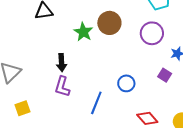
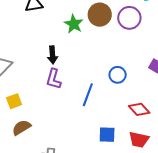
purple circle: (152, 33) -> (129, 18), moved

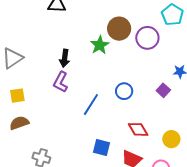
green star: (74, 24) -> (100, 45), moved

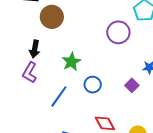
brown circle: (119, 29) -> (52, 17), moved
green star: (100, 45) -> (71, 62), moved

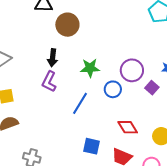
purple circle: (118, 32) -> (132, 70), moved
green star: (71, 62) -> (90, 68), turned 30

